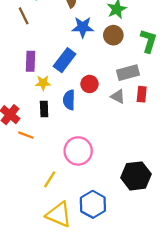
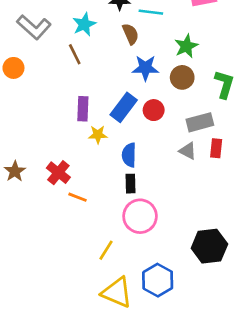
red circle: (89, 84) -> (154, 110), moved
black rectangle: (44, 109) -> (130, 184), moved

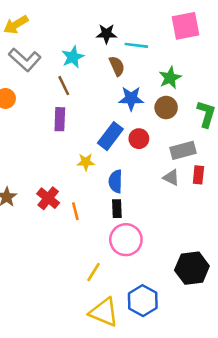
purple rectangle: (83, 109) -> (60, 119), moved
orange line: (77, 197) -> (75, 211), moved, turned 54

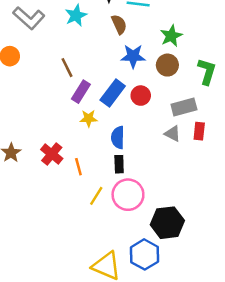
brown line: (64, 86) -> (67, 68), moved
purple rectangle: (60, 119) -> (81, 92), moved, turned 30
black hexagon: (192, 268) -> (167, 223), moved
yellow line: (94, 272) -> (96, 196), moved

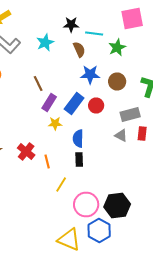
green star: (171, 36) -> (117, 48), moved
pink circle: (128, 195) -> (86, 204), moved

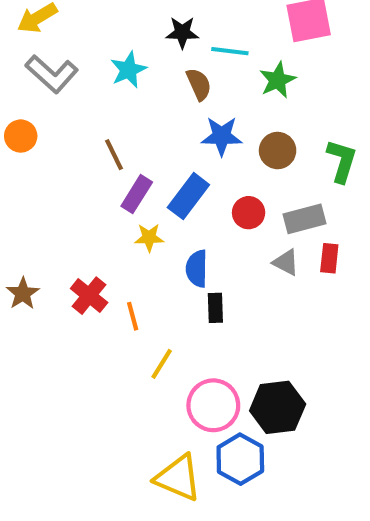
red circle: (96, 106) -> (249, 213), moved
black rectangle: (79, 160) -> (215, 308), moved

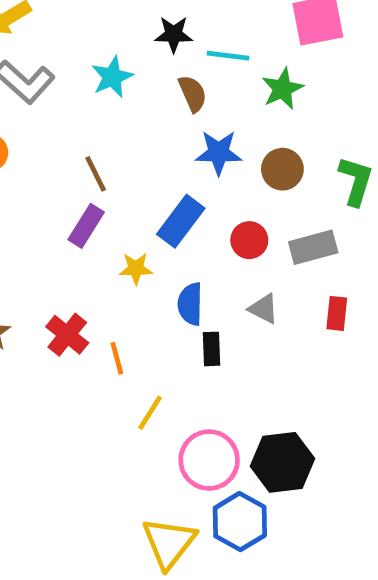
purple rectangle: (137, 194) -> (86, 226), moved
red rectangle: (329, 258) -> (337, 313), moved
gray triangle: (286, 262) -> (264, 309), moved
yellow triangle: (178, 478) -> (169, 543), turned 45

